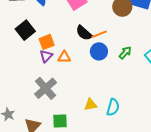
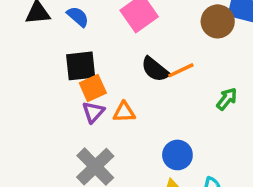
black square: (25, 30) -> (81, 66), moved, turned 36
blue circle: (99, 51) -> (177, 155), moved

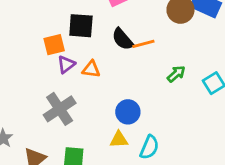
black square: (81, 66) -> (81, 26), moved
orange square: (93, 88) -> (54, 45), moved

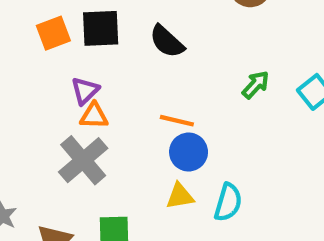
orange line: (143, 44) -> (177, 121), moved, turned 35
orange square: (54, 45) -> (53, 33), moved
orange triangle: (91, 69) -> (94, 116), moved

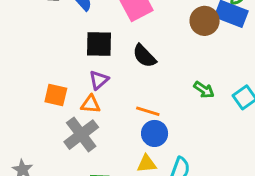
orange square: (53, 33) -> (56, 95), moved, turned 30
green arrow: (256, 85) -> (204, 90), turned 78
purple triangle: (85, 91) -> (99, 80), moved

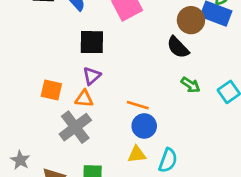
black semicircle: (144, 56) -> (178, 47), moved

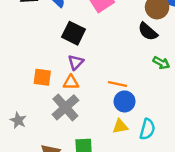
black square: (92, 42) -> (74, 33), turned 30
gray star: (20, 160) -> (18, 120), moved

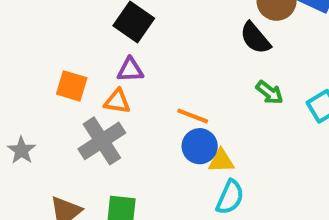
purple triangle: (76, 62) -> (130, 70), turned 35
yellow triangle: (120, 126) -> (221, 161), moved

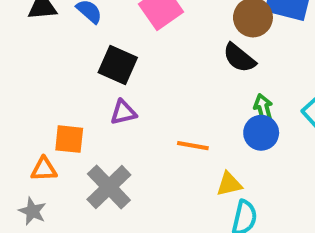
green arrow: (269, 92) -> (263, 108), turned -132
orange triangle: (117, 101) -> (44, 169), moved
blue circle: (200, 146) -> (261, 133), moved

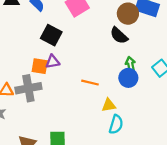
orange square: (69, 139) -> (40, 66), moved
gray cross: (109, 187) -> (28, 88), moved, turned 30

